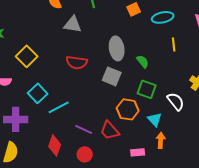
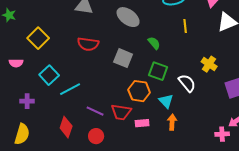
gray ellipse: (117, 48) -> (128, 17), moved, turned -45
purple cross: (16, 119) -> (27, 101), size x0.6
red trapezoid: (110, 130) -> (121, 112), turned -40
pink rectangle: (138, 152) -> (142, 123), moved

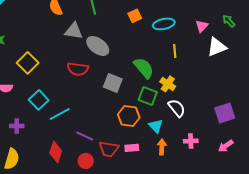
gray ellipse: (128, 17) -> (98, 46), moved
green semicircle: (154, 43) -> (144, 68), size x1.6
yellow cross: (209, 64) -> (168, 84), moved
red trapezoid: (121, 112) -> (109, 149), moved
pink cross: (222, 134) -> (191, 141), moved

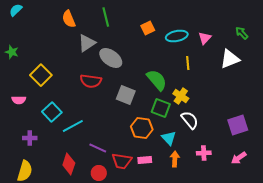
pink triangle: (202, 26) -> (205, 38), moved
gray triangle: (74, 31) -> (87, 43), turned -42

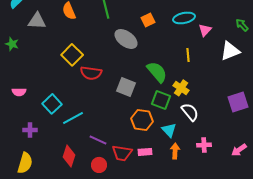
cyan ellipse: (177, 36) -> (184, 18), moved
gray triangle: (87, 43) -> (37, 21), moved, turned 36
gray ellipse: (111, 58) -> (126, 39), moved
yellow square: (41, 75) -> (72, 55), moved
purple square: (238, 125) -> (238, 102), moved

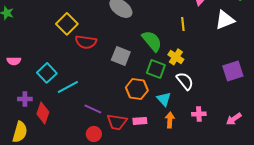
red diamond: (69, 156) -> (43, 113), moved

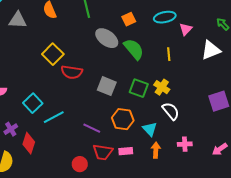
green semicircle: (152, 41) -> (134, 49), moved
green square: (156, 69) -> (139, 88), moved
purple cross: (25, 99) -> (11, 129), turned -32
purple line: (93, 109) -> (92, 128), moved

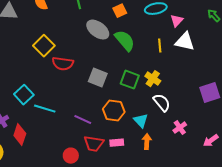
white triangle: (211, 50) -> (185, 42), moved, turned 35
cyan line: (54, 117) -> (45, 109), turned 45
pink cross: (185, 144) -> (180, 128), moved, turned -32

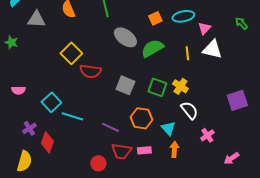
orange square: (120, 11) -> (155, 18), moved
green semicircle: (125, 41) -> (152, 48), turned -80
pink arrow: (211, 141) -> (231, 158), moved

